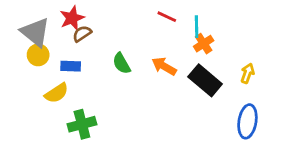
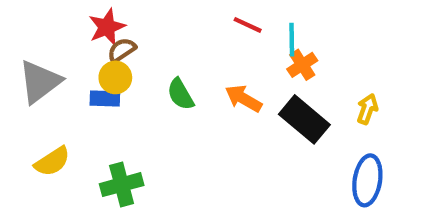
gray triangle: (35, 32) -> (40, 82), moved, turned 44
yellow circle: (38, 55) -> (115, 77), moved
yellow semicircle: (57, 93) -> (52, 161), moved

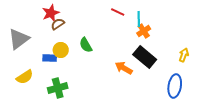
yellow circle: (115, 77) -> (61, 50), moved
blue rectangle: (105, 98) -> (50, 58), moved
orange arrow: (243, 98) -> (124, 68), moved
yellow arrow: (367, 109) -> (184, 55), moved

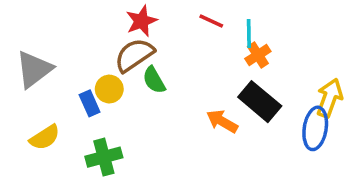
red star: (51, 13) -> (141, 21), moved
brown semicircle: (58, 24) -> (134, 55), moved, size x1.6
yellow arrow: (184, 55) -> (330, 98), size x1.5
blue rectangle: (50, 58) -> (90, 103), turned 64
blue ellipse: (175, 86) -> (315, 128), moved

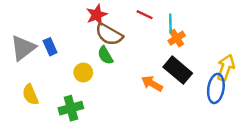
brown semicircle: (134, 55) -> (109, 34), moved, turned -116
yellow circle: (109, 89) -> (83, 72), moved
blue rectangle: (90, 103) -> (50, 47), moved
yellow semicircle: (45, 137) -> (30, 95), turned 100

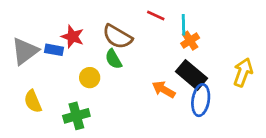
red star: (97, 15) -> (72, 37), moved, turned -30
blue rectangle: (50, 47) -> (54, 50), turned -56
blue ellipse: (216, 88) -> (201, 100), moved

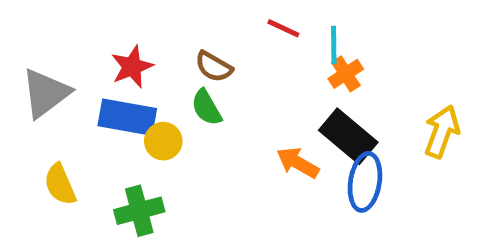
red star: (72, 37) -> (132, 67), turned 30
brown semicircle: (117, 37) -> (214, 67), size x0.7
blue rectangle: (54, 50) -> (127, 117), moved, size x1.6

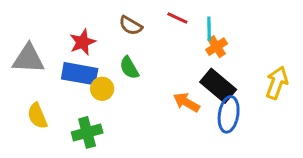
brown semicircle: (214, 67) -> (131, 26), moved
gray triangle: (46, 93) -> (28, 59), turned 40

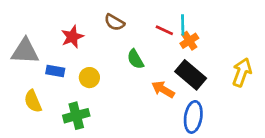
red line: (177, 18) -> (164, 30), moved
green semicircle: (129, 68) -> (135, 59), moved
blue rectangle: (80, 74) -> (55, 71), moved, size x0.6
blue ellipse: (229, 114) -> (193, 117), moved

